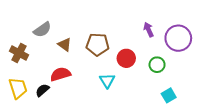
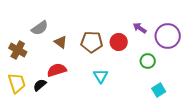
purple arrow: (149, 30) -> (140, 28), turned -32
red circle: (126, 58) -> (119, 42), moved

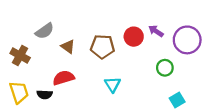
red circle: (119, 42) -> (134, 37), moved
black semicircle: (40, 85) -> (45, 94), turned -136

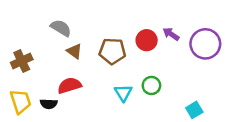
gray semicircle: (45, 31) -> (61, 28), moved, turned -114
brown cross: (20, 56) -> (22, 61), turned 36
green circle: (165, 68) -> (151, 85), moved

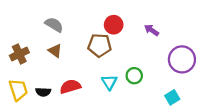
red circle: (147, 40) -> (114, 25), moved
purple circle: (205, 44) -> (182, 59), moved
brown triangle: (74, 51) -> (55, 51), moved
red semicircle: (69, 85) -> (70, 87), moved

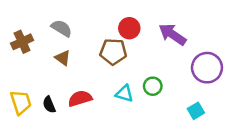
purple arrow: (152, 30) -> (172, 34), size x1.6
brown cross: (19, 54) -> (22, 42), moved
cyan triangle: (109, 82) -> (124, 94), turned -42
black semicircle: (43, 92) -> (49, 105), turned 64

